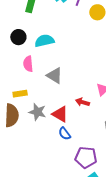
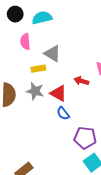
yellow rectangle: (20, 94) -> (38, 69), moved

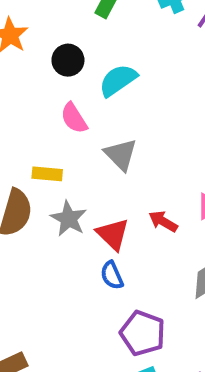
cyan semicircle: (42, 18) -> (118, 80), turned -36
pink semicircle: (25, 42) -> (74, 118), turned -42
yellow rectangle: (38, 69) -> (47, 174), moved

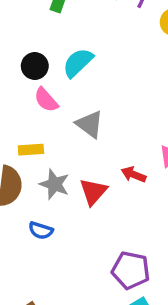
black circle: (68, 60) -> (35, 66), moved
red triangle: (113, 234) -> (93, 192), turned 36
blue semicircle: (112, 275) -> (41, 230), moved, turned -40

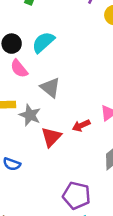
red arrow: (134, 175) -> (81, 126), turned -48
gray star: (54, 184) -> (30, 115), moved

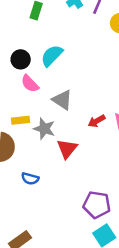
red arrow: (81, 126) -> (97, 121), moved

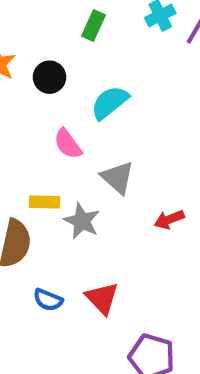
black circle: (21, 59) -> (50, 77), moved
red triangle: (67, 149) -> (102, 298), moved, turned -30

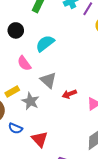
yellow rectangle: (44, 202) -> (12, 92), turned -32
red arrow: (169, 220) -> (69, 94), moved
blue semicircle: (48, 300) -> (15, 128), moved

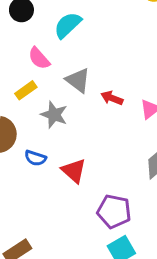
yellow rectangle: (12, 92) -> (26, 90), moved
red arrow: (69, 94) -> (112, 98), turned 48

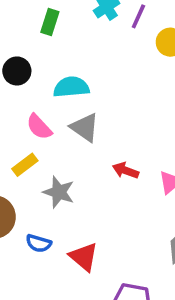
cyan semicircle: (68, 25) -> (71, 87), turned 40
gray triangle: (78, 80) -> (85, 128), moved

